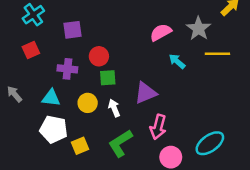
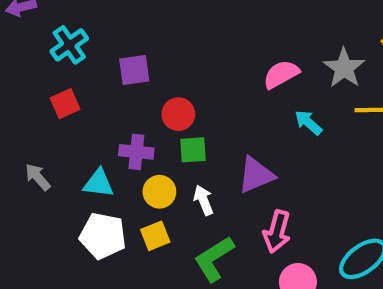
purple cross: (67, 69) -> (136, 152), moved
yellow square: (80, 146) -> (155, 236), moved

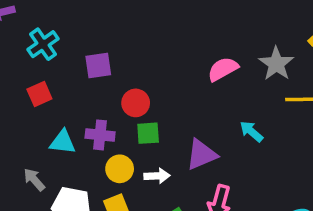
cyan arrow: (308, 123) -> (251, 131), moved
gray arrow: (38, 177) -> (34, 180), moved
cyan triangle: (99, 183) -> (63, 142), moved
white arrow: (204, 200) -> (157, 176), turned 110

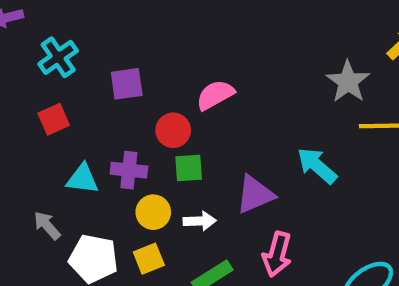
pink semicircle: (223, 69) -> (215, 95), moved
cyan arrow: (251, 131) -> (317, 166), size x1.4

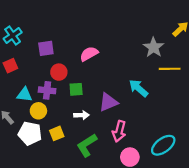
red circle: (173, 130) -> (59, 72), moved
yellow circle: (153, 212) -> (38, 111), moved

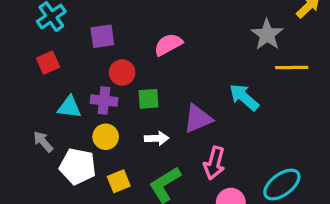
yellow circle: (38, 111) -> (106, 137), moved
yellow square: (57, 133) -> (119, 181), moved

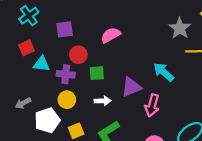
cyan triangle: (69, 107) -> (41, 64), moved
gray arrow: (43, 142) -> (23, 103), turned -77
pink arrow: (214, 163) -> (152, 105), moved
white pentagon: (78, 166) -> (47, 120), turned -30

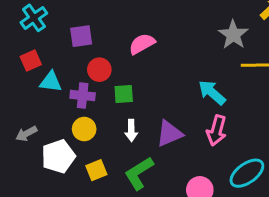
purple triangle: (131, 87) -> (169, 134), moved
white arrow: (103, 101) -> (131, 131), turned 91
pink arrow: (152, 105) -> (217, 131), moved

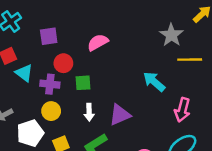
cyan triangle: (51, 82) -> (24, 73), turned 30
pink arrow: (217, 131) -> (182, 110), moved

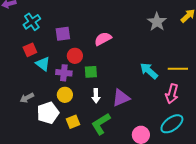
gray star: (171, 35) -> (157, 22), moved
yellow line: (190, 60) -> (178, 69), moved

